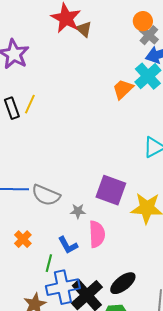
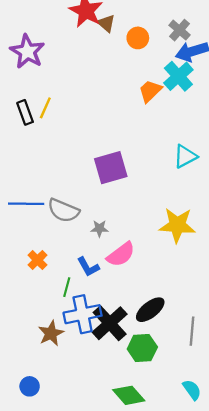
orange circle: (143, 21) -> (138, 38), moved
purple square: (111, 190) -> (111, 168), moved, turned -36
pink semicircle: (97, 234) -> (121, 254), turned 56

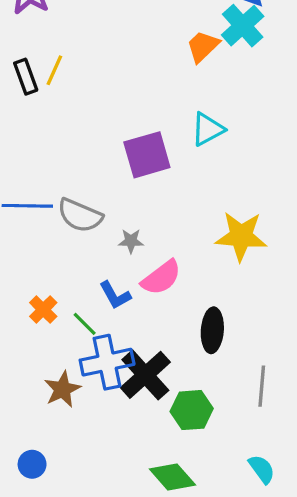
cyan triangle: (185, 156) -> (208, 129), moved
orange cross: (37, 260) -> (43, 310), moved
green line: (67, 287) -> (85, 324), turned -60
black ellipse: (150, 310) -> (212, 330), moved, turned -48

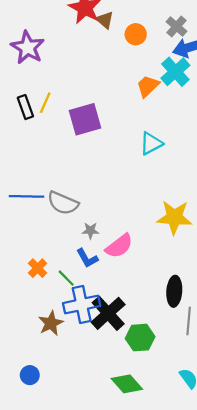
purple square: (147, 155) -> (85, 119), moved
gray star: (131, 241) -> (90, 231), moved
black ellipse: (212, 330) -> (174, 291), moved

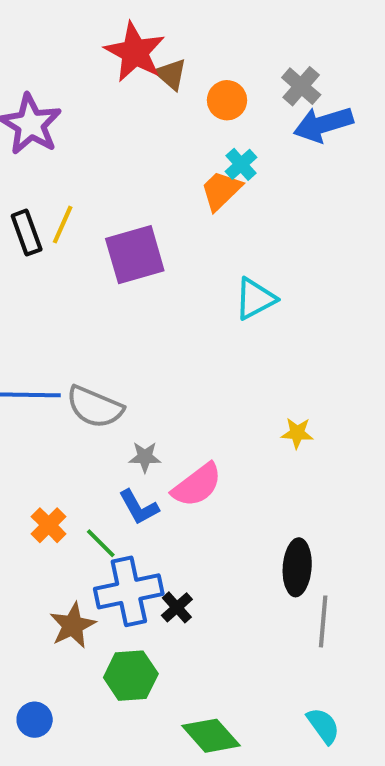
cyan cross: (175, 72) -> (241, 164), moved, size x0.6
orange trapezoid: (148, 86) -> (221, 190), moved
yellow star: (174, 217) -> (297, 433), size x0.5
black cross: (108, 313) -> (177, 607), size x0.5
green hexagon: (140, 338) -> (131, 676), moved

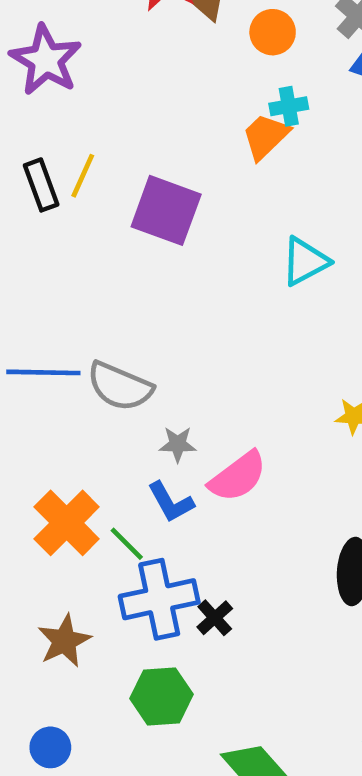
cyan cross: (241, 164) -> (289, 106), turned 32
purple square: (135, 255) -> (166, 210), turned 36
orange cross: (49, 525) -> (67, 523), size x1.6
brown star: (73, 625) -> (64, 641), moved

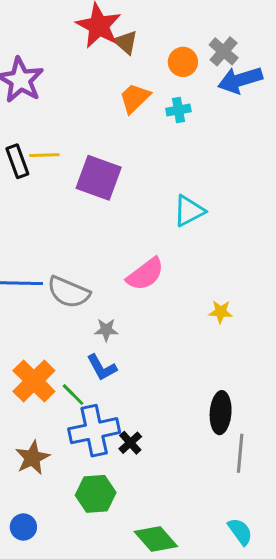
orange circle: (273, 32) -> (183, 62), moved
orange trapezoid: (266, 136) -> (135, 98), moved
yellow line: (83, 176) -> (44, 155), turned 64
pink semicircle: (238, 477) -> (145, 274), moved

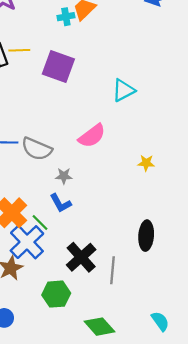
cyan cross: (178, 110) -> (66, 17), moved
blue cross: (94, 431) -> (27, 242), moved, turned -32
black cross: (130, 443) -> (81, 257), size x1.8
gray line: (240, 453) -> (113, 270), moved

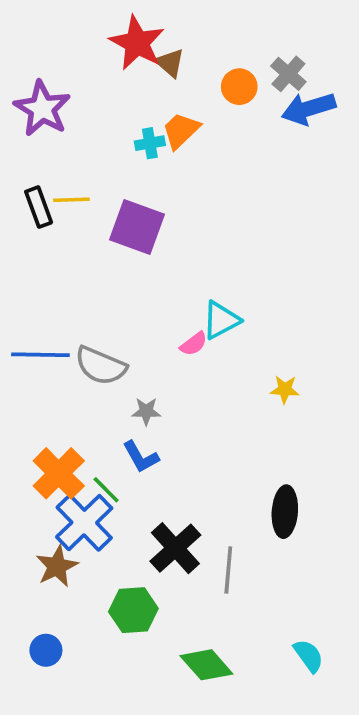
cyan triangle: (123, 90) -> (221, 320), moved
pink semicircle: (92, 136) -> (194, 344), size x0.6

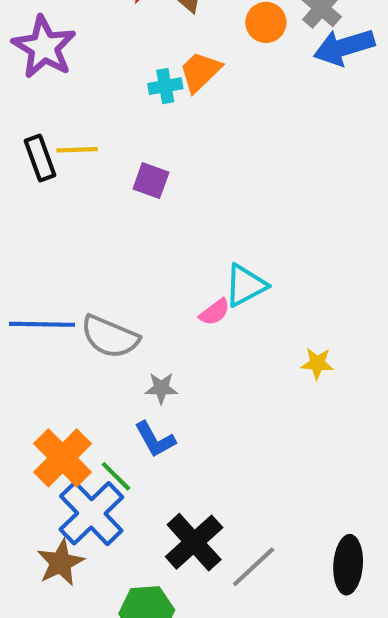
purple square: (137, 227) -> (151, 181), size x0.6
black ellipse: (285, 512) -> (348, 565), moved
gray line: (228, 570) -> (254, 567), turned 42

